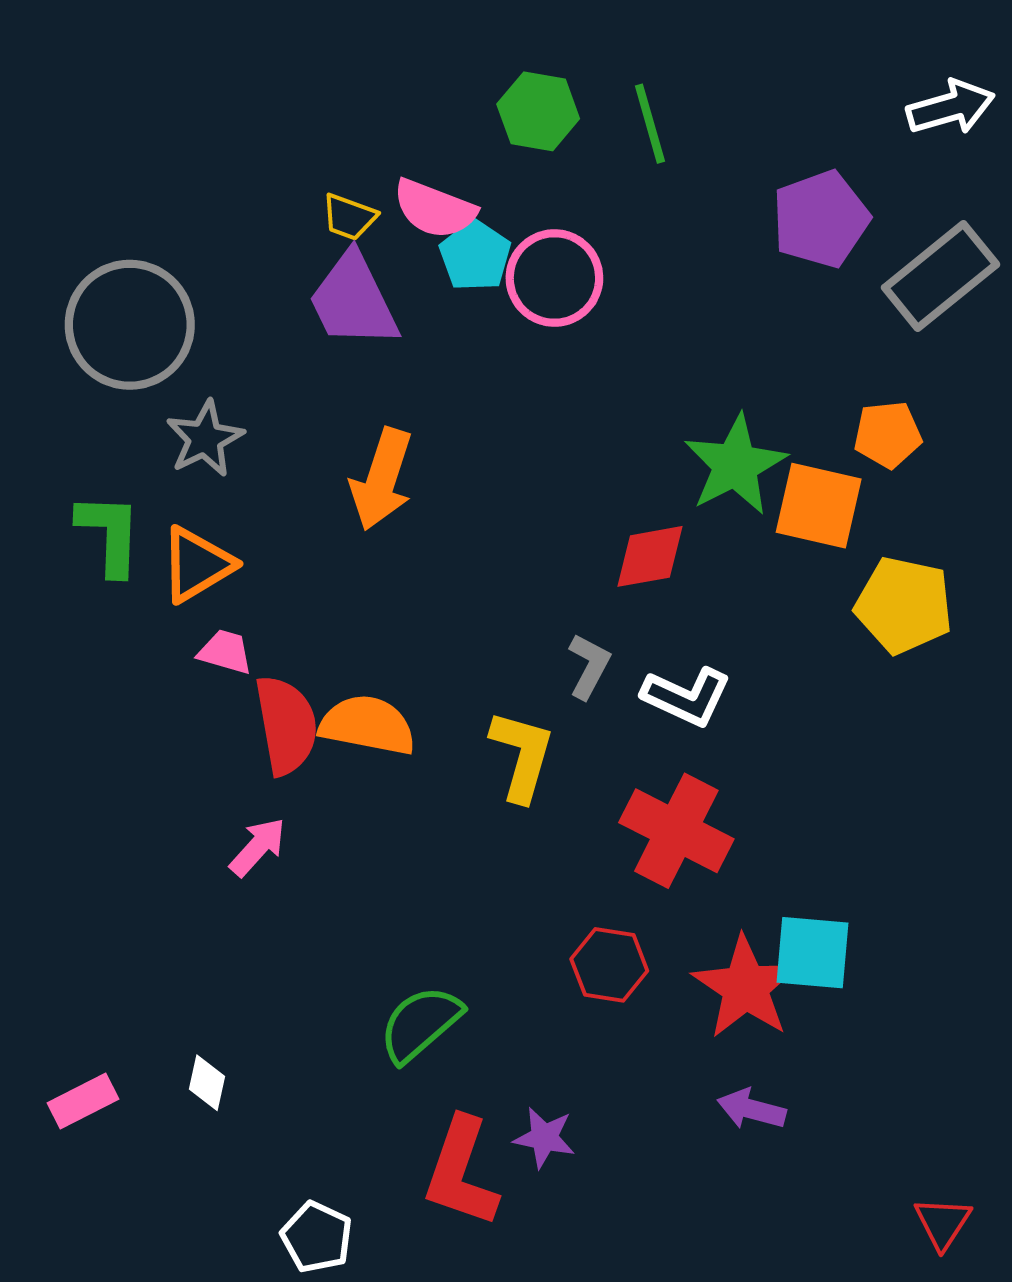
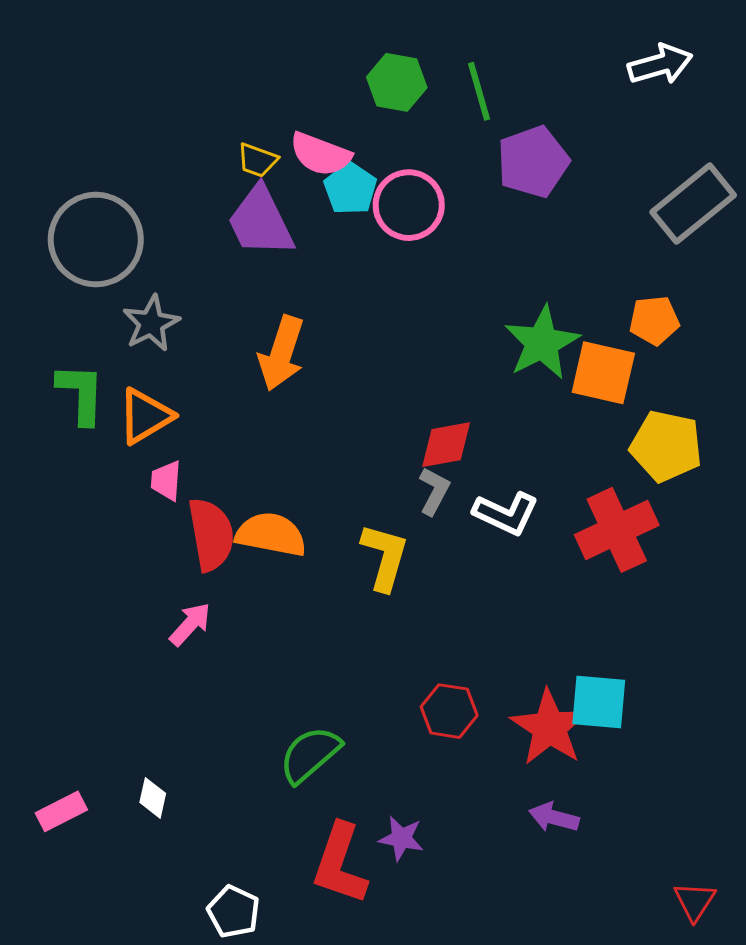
white arrow: (951, 107) -> (660, 64), moved
purple pentagon: (821, 219) -> (533, 162), moved
red diamond: (650, 556) -> (446, 445), moved
pink trapezoid: (225, 652) -> (166, 481), turned -102
red cross: (676, 831) -> (617, 530), moved, turned 38

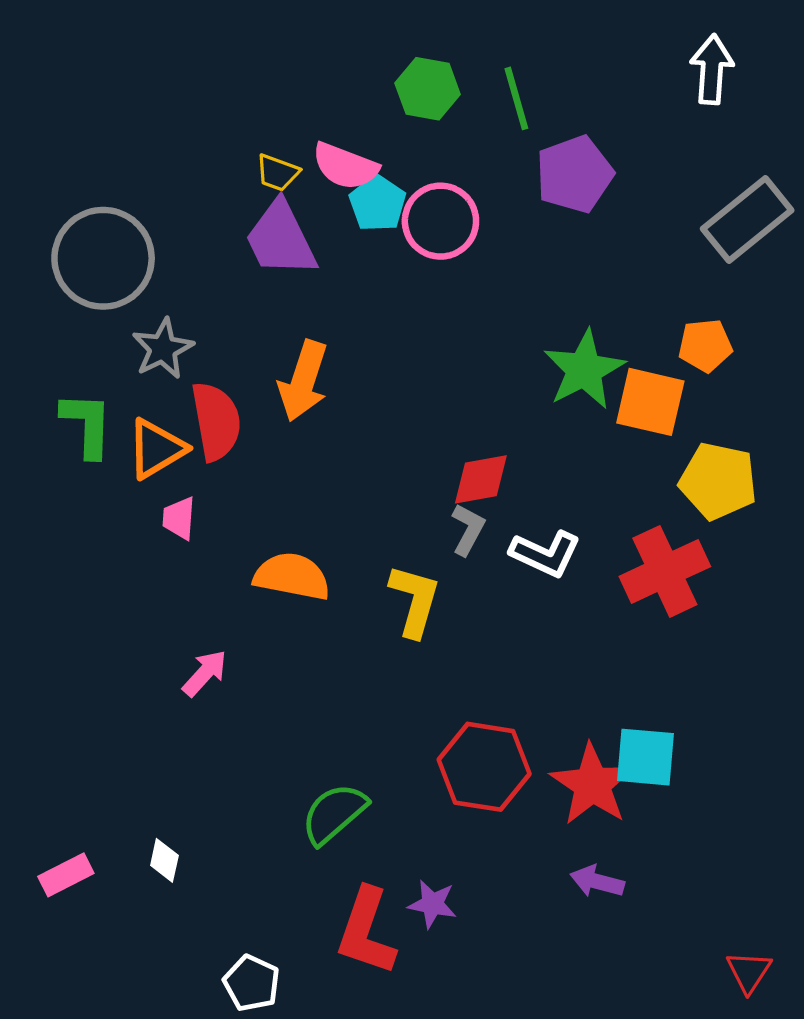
white arrow: (660, 64) -> (712, 69), turned -70
red semicircle: (211, 534) -> (216, 421), moved
red hexagon: (449, 711) -> (484, 767), size x1.5

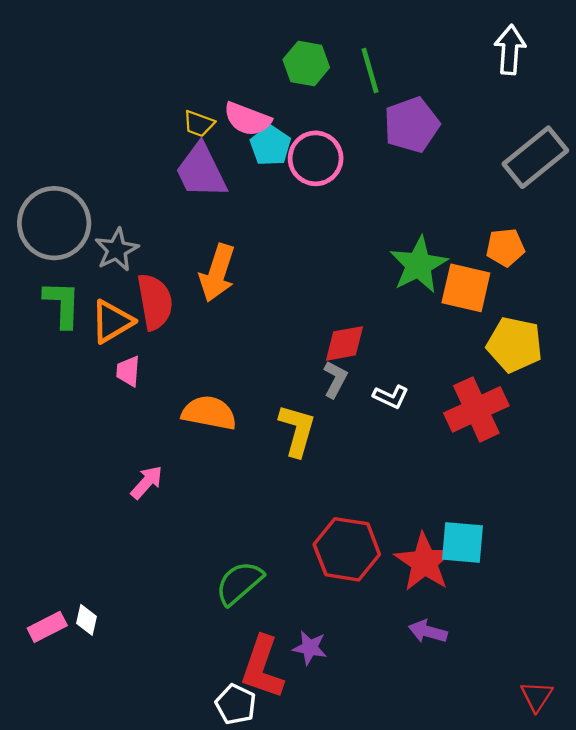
gray circle: (103, 258) -> (54, 223), moved
white L-shape: (545, 554) -> (391, 397), size x0.7
white diamond: (164, 860) -> (87, 620), moved
white pentagon: (252, 983) -> (236, 704), moved

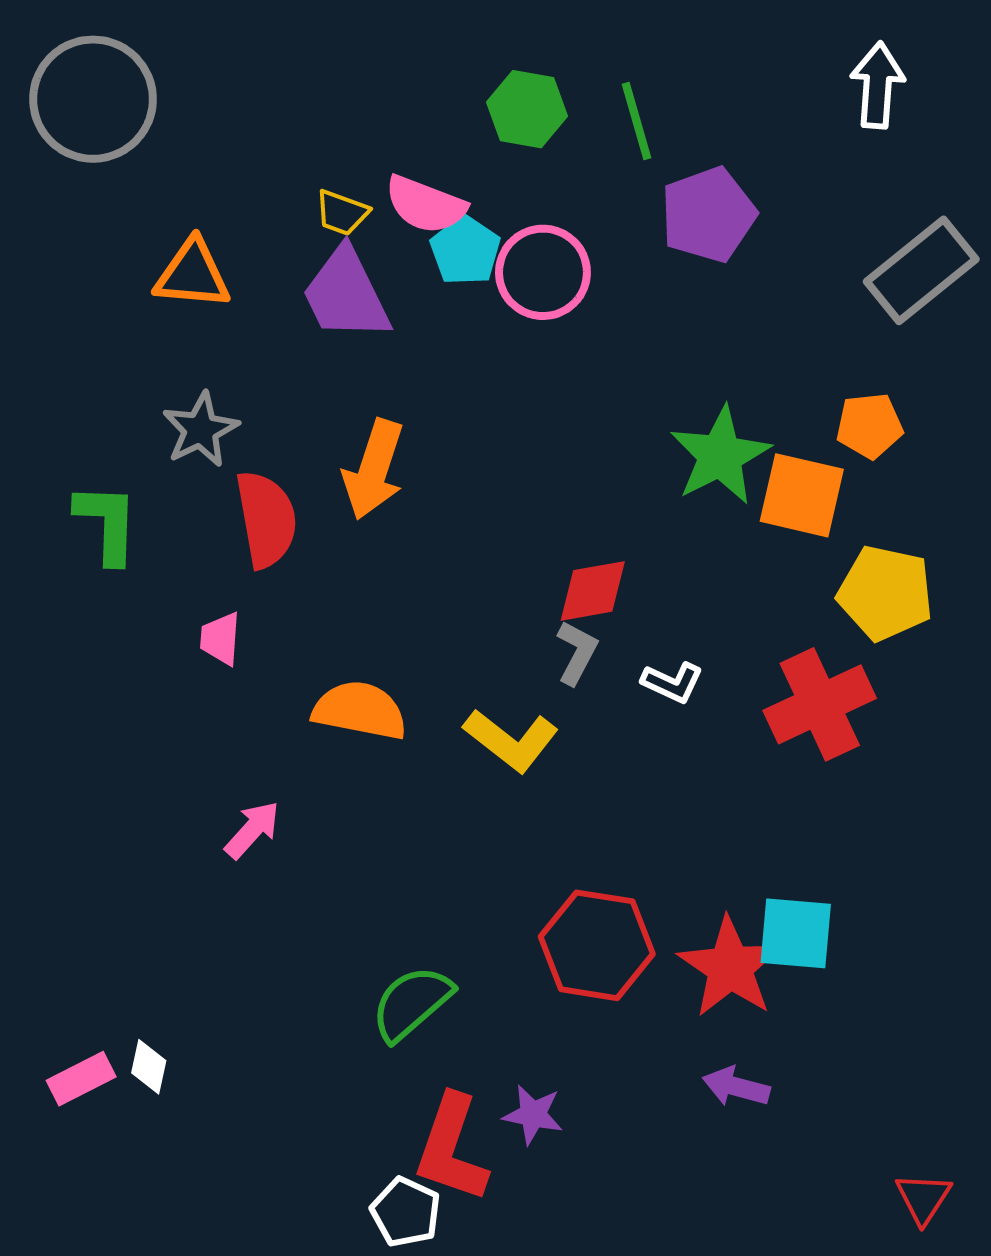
gray circle: (54, 223) -> (93, 99), moved
orange triangle: (112, 321) -> (193, 274), moved, turned 36
yellow L-shape: (297, 430) -> (511, 740), turned 112

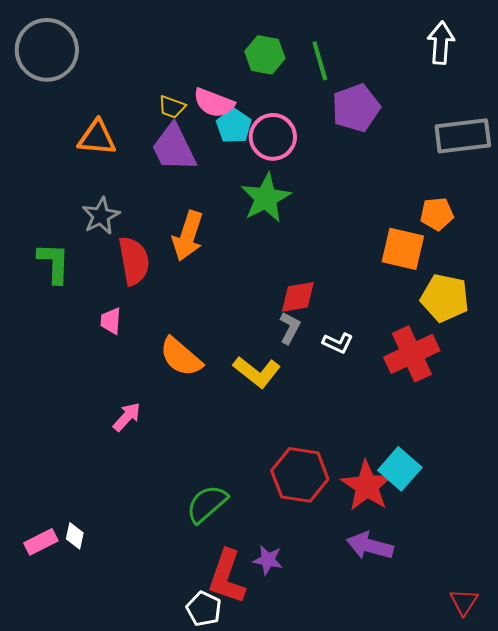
gray rectangle: (921, 270) -> (463, 136), turned 32
green star: (720, 456) -> (266, 198), moved
orange semicircle: (360, 710) -> (181, 357), turned -150
cyan square: (796, 933) -> (400, 469), turned 36
purple arrow: (736, 1087) -> (370, 546), size x1.4

